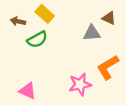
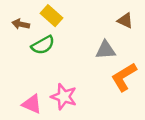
gray triangle: (92, 33) -> (106, 50), moved
pink star: (80, 84) -> (64, 97), moved, turned 30

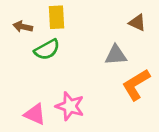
yellow rectangle: (51, 16) -> (56, 17), turned 45

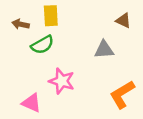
orange L-shape: (136, 85) -> (122, 94), moved
pink star: (70, 106) -> (62, 81), moved

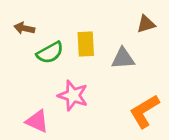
yellow rectangle: (51, 16) -> (86, 44), moved
brown triangle: (123, 21) -> (146, 24), turned -42

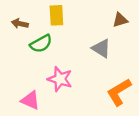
yellow rectangle: (86, 44) -> (56, 15), moved
gray triangle: (123, 58) -> (101, 48), turned 36

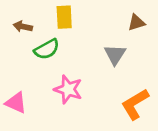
gray triangle: (101, 48) -> (115, 55), turned 30
pink triangle: (30, 100) -> (16, 103), moved

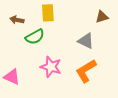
gray triangle: (115, 55) -> (86, 41), turned -36
orange L-shape: (135, 104) -> (86, 71), moved

